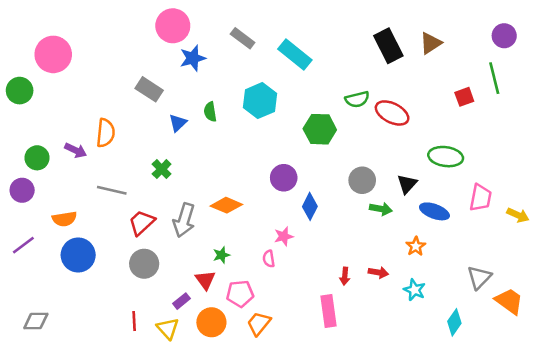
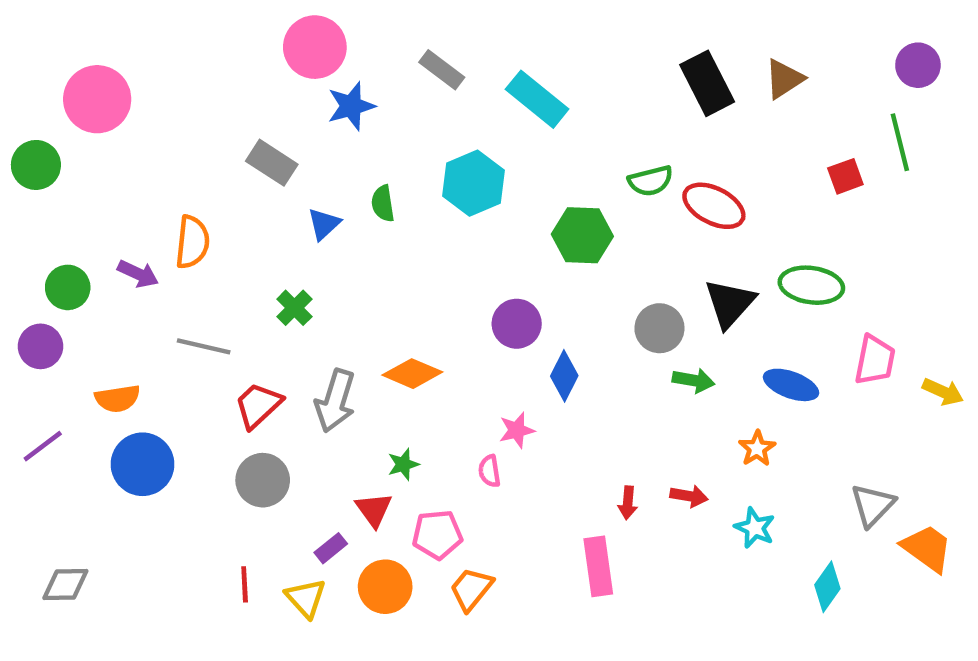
black triangle: (407, 184) -> (730, 303), moved, size x1.4

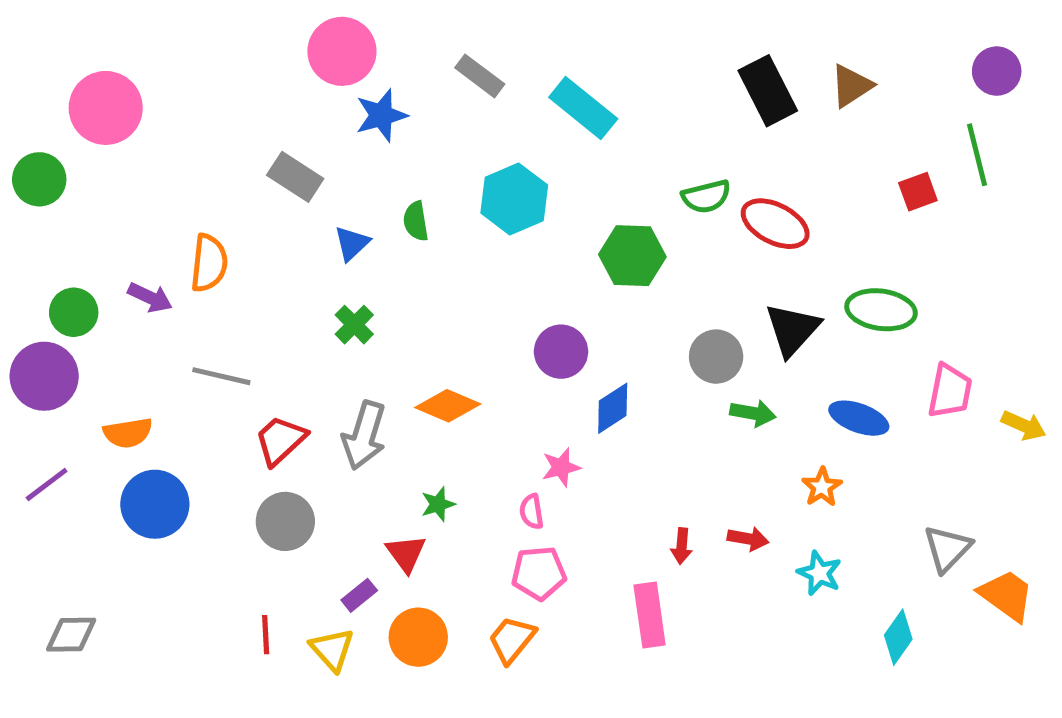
green cross: (294, 308) -> (354, 325), moved
purple circle: (40, 346) -> (44, 376), size x1.4
blue diamond: (564, 376) -> (613, 408), turned 30
pink pentagon: (437, 535) -> (539, 573), moved

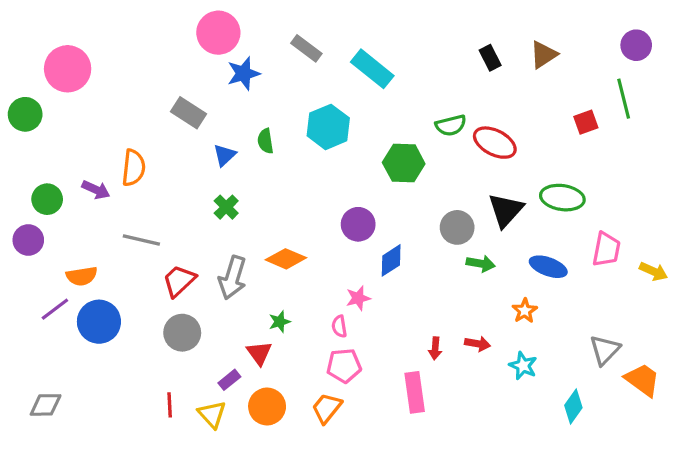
black rectangle: (768, 91) -> (490, 58), size x0.6
purple circle: (44, 376) -> (28, 240), size x0.7
purple line: (47, 485) -> (55, 309), moved

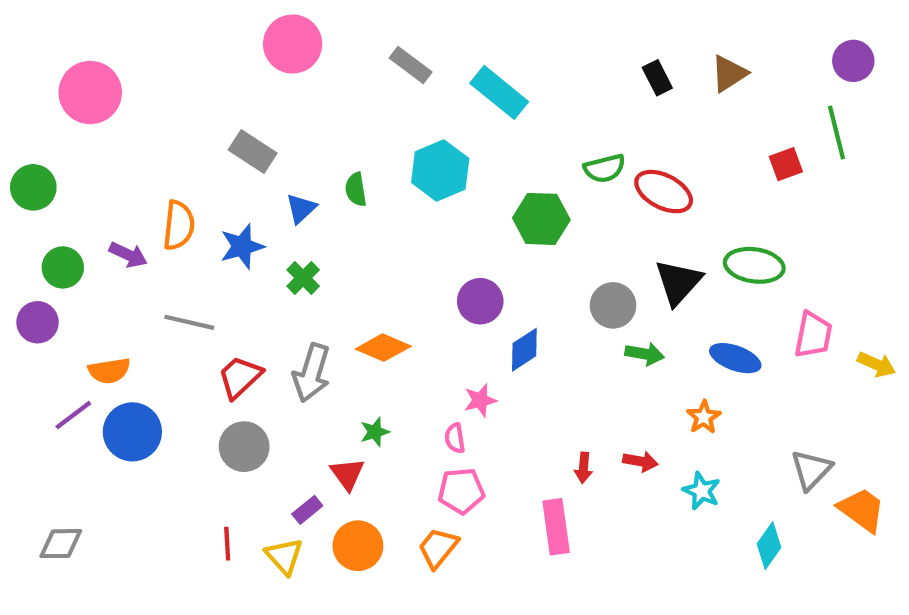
blue star: (243, 73) -> (242, 246), moved
green circle: (25, 114) -> (33, 187), moved

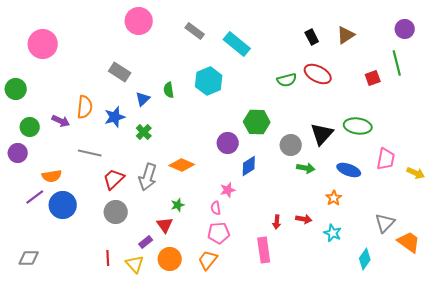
red ellipse: (664, 192) -> (318, 74), moved
green hexagon: (541, 219) -> (257, 122), moved

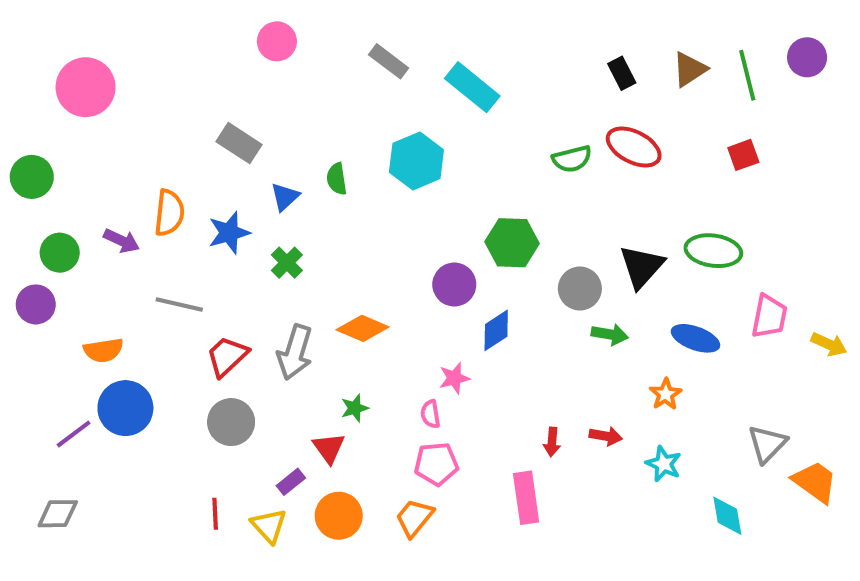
pink circle: (139, 21) -> (277, 41), size x0.7
green line: (397, 63) -> (747, 75), moved
purple line: (35, 197) -> (74, 434), moved
cyan diamond: (365, 259) -> (727, 516), turned -45

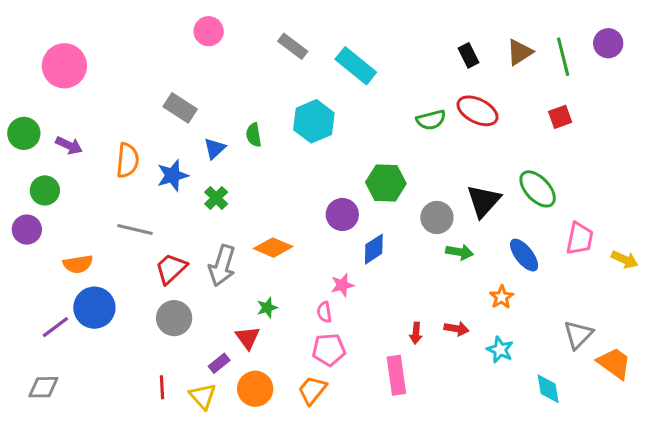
purple arrow: (121, 241) -> (69, 145), moved
green ellipse: (713, 251) -> (538, 189), turned 39
blue ellipse: (695, 338) -> (524, 255), turned 32

